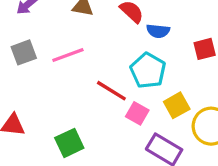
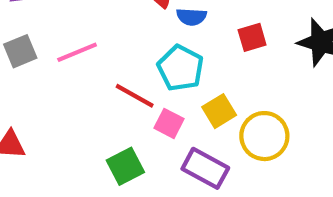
green square: (69, 143) -> (125, 166), moved

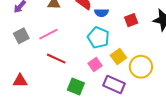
red line: (135, 96) -> (56, 59), moved
pink square: (169, 123) -> (95, 64), turned 32
green square: (125, 166) -> (76, 87), turned -36

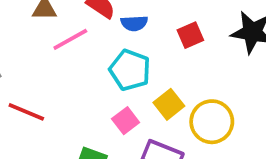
pink line: (48, 34) -> (70, 39), moved
red line: (56, 59) -> (26, 112), moved

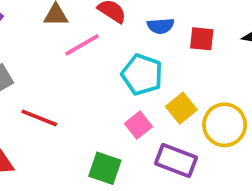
blue semicircle: (134, 23) -> (161, 26), moved
red square: (190, 35) -> (202, 39), turned 30

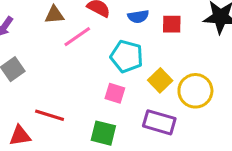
red line: (39, 118) -> (50, 115), moved
pink square: (138, 125) -> (115, 93), moved, turned -30

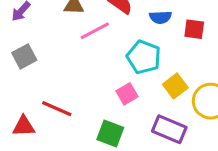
pink square: (115, 93) -> (127, 94), turned 36

